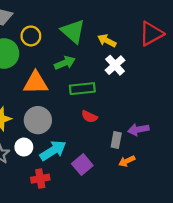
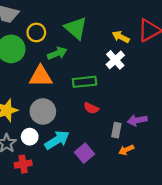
yellow arrow: (107, 41) -> (121, 37), moved
green arrow: (65, 63) -> (57, 53), moved
red cross: (40, 179) -> (23, 164), moved

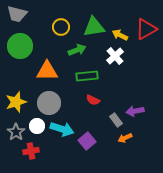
green triangle: (76, 28) -> (94, 27), moved, turned -50
yellow circle: (36, 32) -> (61, 27), moved
green arrow: (57, 53) -> (77, 50), moved
gray rectangle: (116, 130) -> (116, 120), turned -48
cyan arrow: (57, 140) -> (62, 129), turned 50

